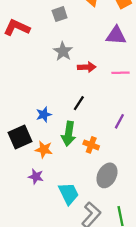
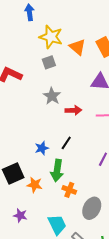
blue star: (44, 115) -> (42, 148), moved
orange cross: (91, 145) -> (69, 190), moved
purple star: (36, 177) -> (20, 215), moved

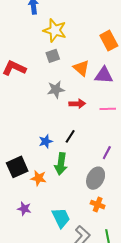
orange triangle: (77, 47) -> (81, 68), moved
gray star: (52, 96) -> (56, 89), turned 30
orange cross: (69, 190) -> (98, 205), moved
gray ellipse: (92, 208) -> (96, 178), moved

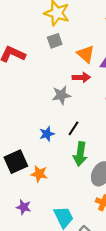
gray star: (56, 89) -> (61, 95), moved
red arrow: (77, 104) -> (81, 77), moved
green arrow: (61, 164) -> (80, 154), moved

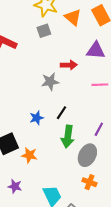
orange triangle: (86, 54) -> (73, 17), moved

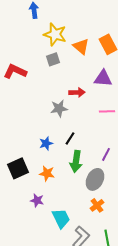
orange star: (29, 155) -> (47, 173), moved
orange cross: (89, 182) -> (97, 205), turned 32
purple star: (15, 186) -> (37, 200), moved

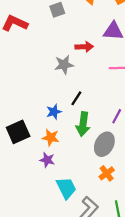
blue star: (46, 143) -> (54, 112), moved
purple star: (37, 200) -> (47, 160), moved

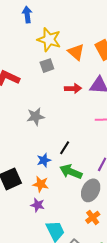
red arrow: (84, 47) -> (73, 88), moved
gray star: (64, 65) -> (35, 117), moved
green arrow: (83, 124) -> (71, 172), turned 105

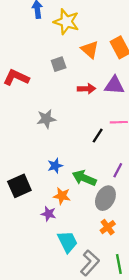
yellow star: (49, 40) -> (66, 22), moved
black line: (65, 148) -> (98, 136), moved
orange star: (41, 184) -> (62, 196), moved

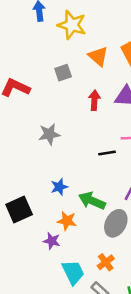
red arrow: (86, 89) -> (94, 100), turned -84
black line: (98, 136) -> (107, 153), turned 48
orange cross: (108, 227) -> (106, 262), moved

